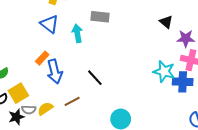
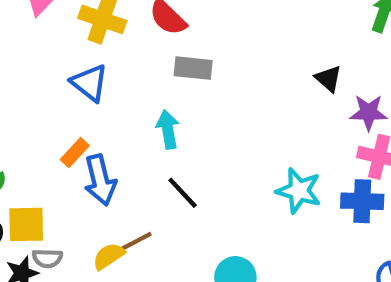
cyan arrow: (77, 33) -> (168, 129), moved
cyan star: (164, 71) -> (299, 191), moved
yellow square: (18, 93) -> (26, 224), turned 30
yellow semicircle: (45, 109) -> (109, 256), moved

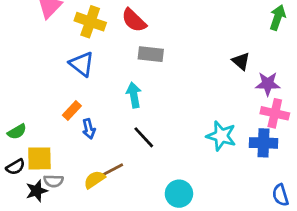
blue arrow: (100, 180) -> (89, 129), size x0.6

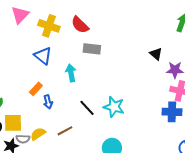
cyan arrow: (134, 95) -> (71, 73), moved
cyan star: (221, 136) -> (114, 107), moved
yellow semicircle: (94, 180) -> (38, 134), moved

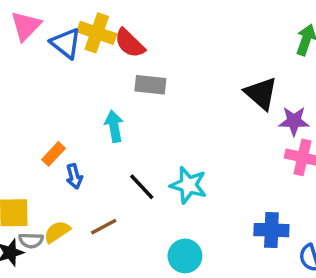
yellow cross: (49, 26) -> (97, 33), moved
black triangle: (156, 54) -> (261, 93), size x1.5
blue triangle: (43, 56) -> (66, 43), moved
blue cross: (172, 112) -> (271, 230), moved

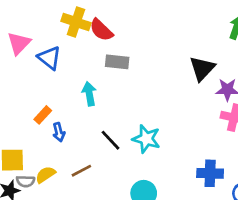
pink triangle: (26, 26) -> (19, 43), moved
blue triangle: (66, 43) -> (49, 58), moved
black triangle: (261, 93) -> (202, 68), turned 32

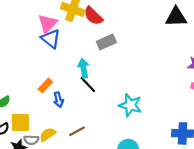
pink triangle: (19, 43) -> (48, 24), moved
gray rectangle: (117, 62) -> (106, 42), turned -30
black triangle: (202, 68) -> (176, 17), moved, turned 45
black line: (111, 140) -> (88, 84), moved

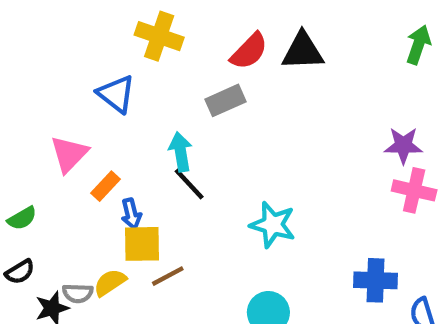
red semicircle: (93, 16) -> (249, 51), moved, turned -90
black triangle: (176, 17) -> (303, 51), moved
pink triangle: (48, 24) -> (69, 154), moved
yellow square: (20, 123) -> (142, 244), moved

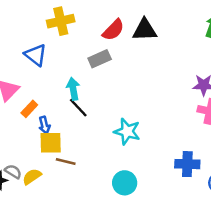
yellow cross: (159, 36) -> (61, 21), turned -32
brown line: (168, 276) -> (66, 162), turned 42
yellow semicircle: (110, 283) -> (32, 177), moved
gray semicircle: (78, 293) -> (13, 172), turned -150

